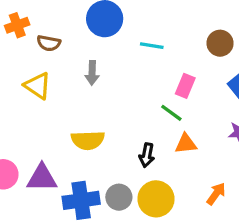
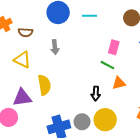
cyan line: (152, 46) -> (90, 16), moved
yellow semicircle: (88, 140) -> (44, 85), moved, turned -90
purple triangle: (42, 178) -> (22, 97), moved

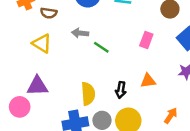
gray arrow: (55, 47) -> (80, 33), turned 96
green line: (107, 65) -> (101, 47), moved
yellow semicircle: (44, 85) -> (88, 94), moved

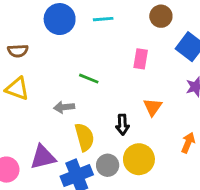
gray arrow: (80, 33) -> (64, 107), moved
orange triangle: (148, 81) -> (153, 107), turned -35
purple triangle: (37, 86) -> (43, 157), moved

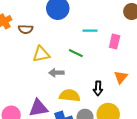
cyan line: (103, 19) -> (90, 31), moved
yellow triangle: (17, 89) -> (41, 54), moved, turned -36
yellow semicircle: (84, 137) -> (70, 95), turned -72

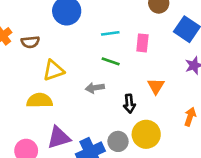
green line: (76, 53) -> (111, 61), moved
gray arrow: (56, 73) -> (95, 88), moved
yellow semicircle: (70, 95) -> (40, 101), moved

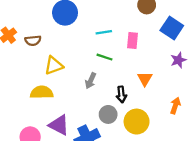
gray arrow: (95, 88) -> (91, 81), turned -56
purple triangle: (59, 137) -> (59, 125), turned 45
gray circle: (118, 141) -> (108, 114), moved

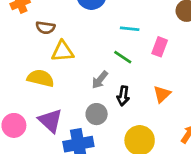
brown semicircle: (33, 41) -> (45, 28), moved
black arrow: (121, 94) -> (123, 96), moved
gray circle: (108, 114) -> (97, 114), moved

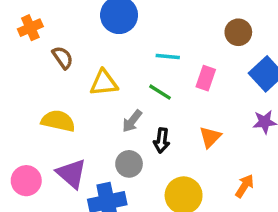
brown semicircle: (45, 28) -> (63, 58), turned -132
yellow triangle: (62, 51) -> (104, 83), moved

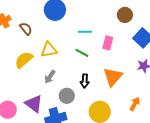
brown semicircle: (63, 58) -> (26, 29), moved
yellow semicircle: (58, 121) -> (24, 60), moved, turned -48
gray arrow: (132, 121) -> (50, 77), moved
orange triangle: (210, 137) -> (113, 77), size x1.5

